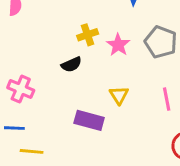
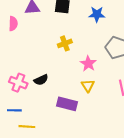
pink star: (118, 45) -> (88, 64), moved
black semicircle: (71, 65) -> (41, 80), moved

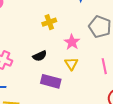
black semicircle: (41, 80) -> (40, 56), moved

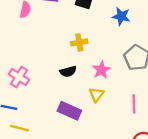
black semicircle: (40, 56) -> (68, 72), moved

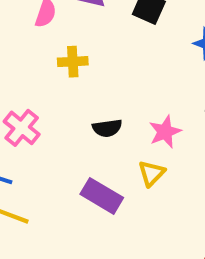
yellow cross: (79, 42) -> (73, 62), moved

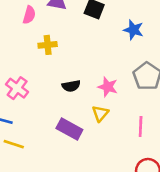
pink star: (165, 132) -> (108, 87), turned -30

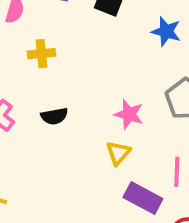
black semicircle: (71, 86) -> (54, 116), moved
purple rectangle: (69, 129) -> (143, 198), moved

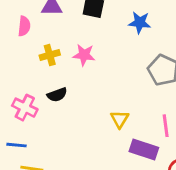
pink star: (129, 114) -> (84, 55), moved
black semicircle: (54, 116) -> (57, 95), moved

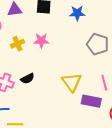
black semicircle: (57, 95) -> (27, 78), moved
yellow triangle: (120, 119) -> (72, 82), size x1.5

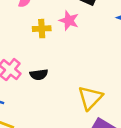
pink star: (41, 41) -> (69, 20), moved

